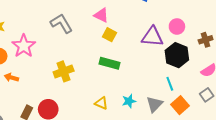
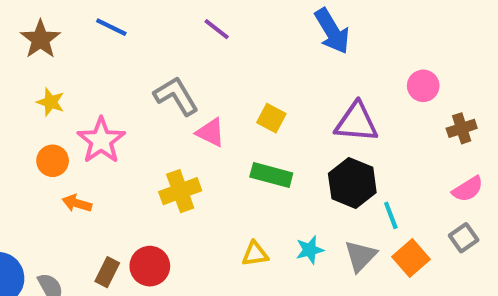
pink triangle: (101, 15) -> (211, 132), moved
pink circle: (177, 26) -> (423, 86), moved
black hexagon: (177, 55) -> (352, 183), moved
yellow triangle: (101, 103) -> (255, 254), turned -32

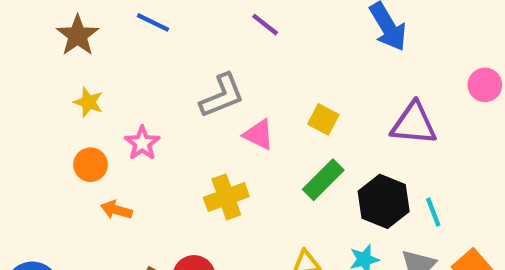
gray L-shape: (176, 96) -> (222, 96), turned 99
pink star: (101, 141) -> (142, 143), size x0.7
green rectangle: (271, 175) -> (323, 180), turned -60
black hexagon: (352, 183) -> (384, 201), moved
cyan line: (391, 215) -> (433, 212), moved

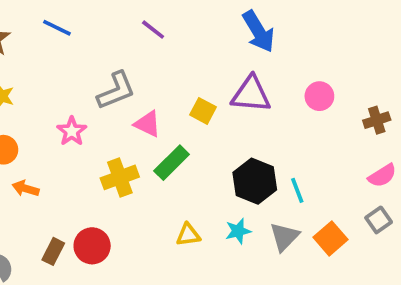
pink circle: (485, 85) -> (319, 96), moved
purple triangle: (414, 124) -> (251, 94), moved
pink star: (142, 143) -> (72, 131), moved
green rectangle: (323, 180) -> (172, 163), moved

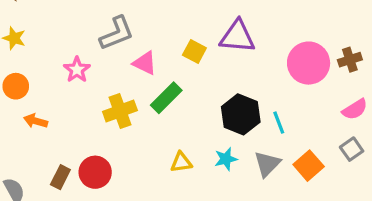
pink circle: (319, 96) -> (309, 63), moved, size x1.6

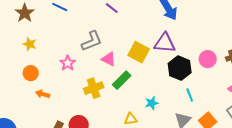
yellow square: (194, 51) -> (139, 52), size x1.5
pink circle: (309, 63) -> (208, 59), size x0.7
black hexagon: (241, 114) -> (180, 68), moved
cyan star: (226, 159) -> (152, 103), moved

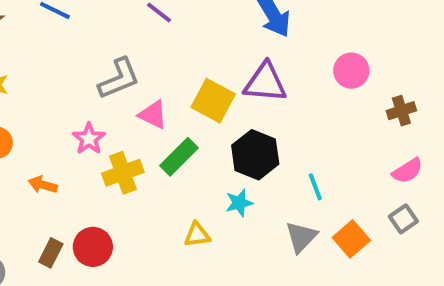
pink circle: (208, 59) -> (351, 71), moved
pink star: (68, 63) -> (89, 139), moved
black hexagon: (180, 68) -> (255, 155), moved
orange arrow: (43, 94) -> (43, 185), moved

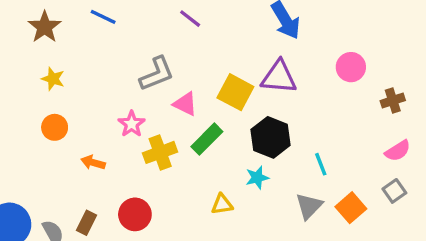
brown rectangle: (51, 253) -> (86, 223), moved

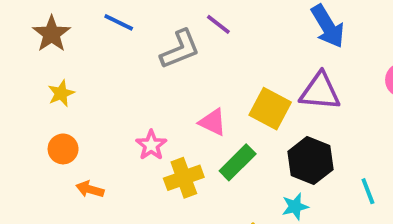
gray L-shape: (157, 74) -> (180, 49), moved
yellow star: (53, 79) -> (61, 93), turned 30
orange arrow: (93, 162) -> (90, 189), moved

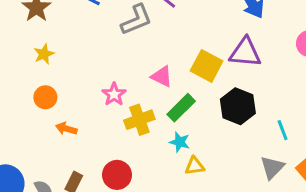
cyan star: (295, 207) -> (180, 142), moved, turned 30

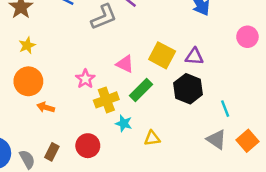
purple triangle: (245, 53) -> (194, 57), moved, size x0.7
orange circle: (45, 97) -> (28, 81), size x1.5
cyan star: (180, 142) -> (124, 123), moved
gray triangle: (272, 167) -> (217, 139), turned -40

